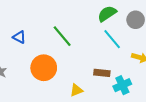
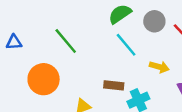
blue triangle: (19, 37) -> (14, 42), turned -32

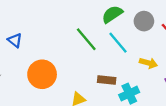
green line: (66, 41) -> (86, 39), moved
blue triangle: (14, 42) -> (15, 40), turned 42

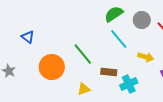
green line: (86, 39) -> (83, 54), moved

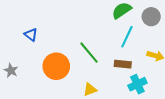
cyan line: (119, 39) -> (127, 37), turned 65
brown rectangle: (109, 72) -> (123, 64), moved

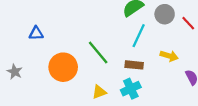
blue triangle: (31, 35) -> (36, 33), turned -40
cyan cross: (137, 84) -> (131, 89), moved

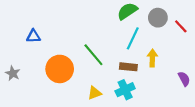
yellow arrow: (169, 56) -> (152, 58), moved, turned -105

